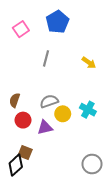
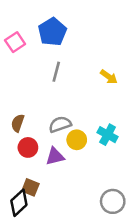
blue pentagon: (58, 22) -> (52, 32), moved
pink square: (21, 29) -> (15, 42), moved

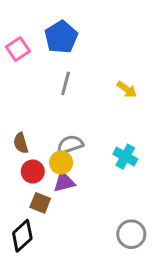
brown semicircle: (18, 123) -> (21, 143), turned -36
yellow circle: (77, 140) -> (61, 163), moved
brown square: (30, 187) -> (40, 203), moved

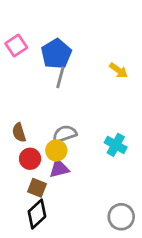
blue pentagon: (61, 37) -> (56, 54), moved
yellow arrow: (127, 89) -> (118, 70), moved
black diamond: (22, 236) -> (37, 214), moved

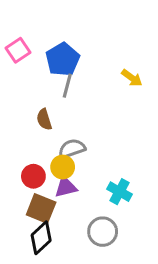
brown semicircle: (19, 133) -> (44, 119), moved
cyan cross: (116, 145) -> (120, 192), moved
brown square: (37, 188) -> (41, 209), size x1.4
gray circle: (121, 217) -> (103, 232), moved

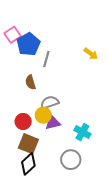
blue pentagon: (63, 59) -> (28, 44), moved
purple triangle: (66, 187) -> (53, 123), moved

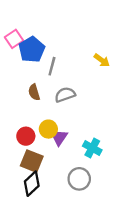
gray semicircle: (50, 102) -> (65, 95), moved
purple triangle: (53, 123) -> (59, 137), turned -42

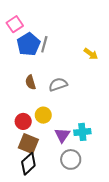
pink square: (14, 39) -> (15, 24), moved
gray line: (52, 66) -> (44, 44), moved
purple triangle: (59, 137) -> (62, 135), moved
cyan cross: (92, 148) -> (82, 132), turned -35

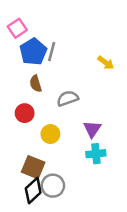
brown semicircle: (31, 82) -> (36, 84), moved
red circle: (23, 121) -> (25, 113), moved
purple triangle: (62, 135) -> (92, 129), moved
gray circle: (71, 159) -> (53, 186), moved

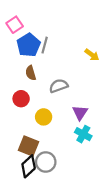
cyan cross: (96, 154) -> (83, 134), turned 35

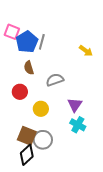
pink square: (15, 25) -> (12, 32), moved, turned -35
gray circle: (46, 162) -> (43, 140), moved

